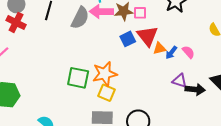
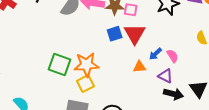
orange triangle: (160, 48) -> (139, 67), moved
purple triangle: (180, 81) -> (165, 76), moved
yellow square: (107, 93) -> (85, 84), turned 30

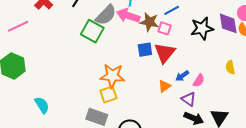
pink semicircle: (173, 56) -> (199, 81), turned 56
green square: (59, 65) -> (92, 31), moved
orange triangle: (139, 67) -> (164, 86), turned -40

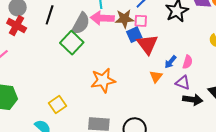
green square: (92, 31) -> (72, 43), turned 30
blue square: (145, 50) -> (134, 35), moved
yellow square: (108, 94) -> (57, 105), moved

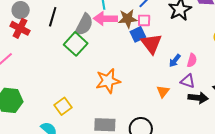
orange triangle: (156, 77) -> (163, 92), moved

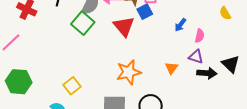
red triangle: (151, 44) -> (124, 26), moved
blue arrow: (175, 61) -> (180, 25), moved
orange star: (108, 81) -> (129, 72), moved

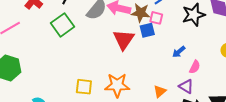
green square: (83, 23) -> (62, 25), moved
yellow square: (72, 86) -> (84, 87), moved, turned 30

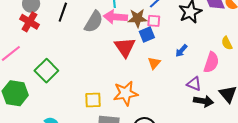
green square: (62, 25) -> (46, 71), moved
pink semicircle: (195, 67) -> (211, 62), moved, size x1.5
orange triangle: (160, 91) -> (154, 63), moved

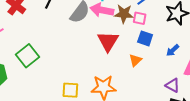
blue square: (147, 34) -> (145, 38), moved, turned 35
blue arrow: (181, 51) -> (173, 50), moved

